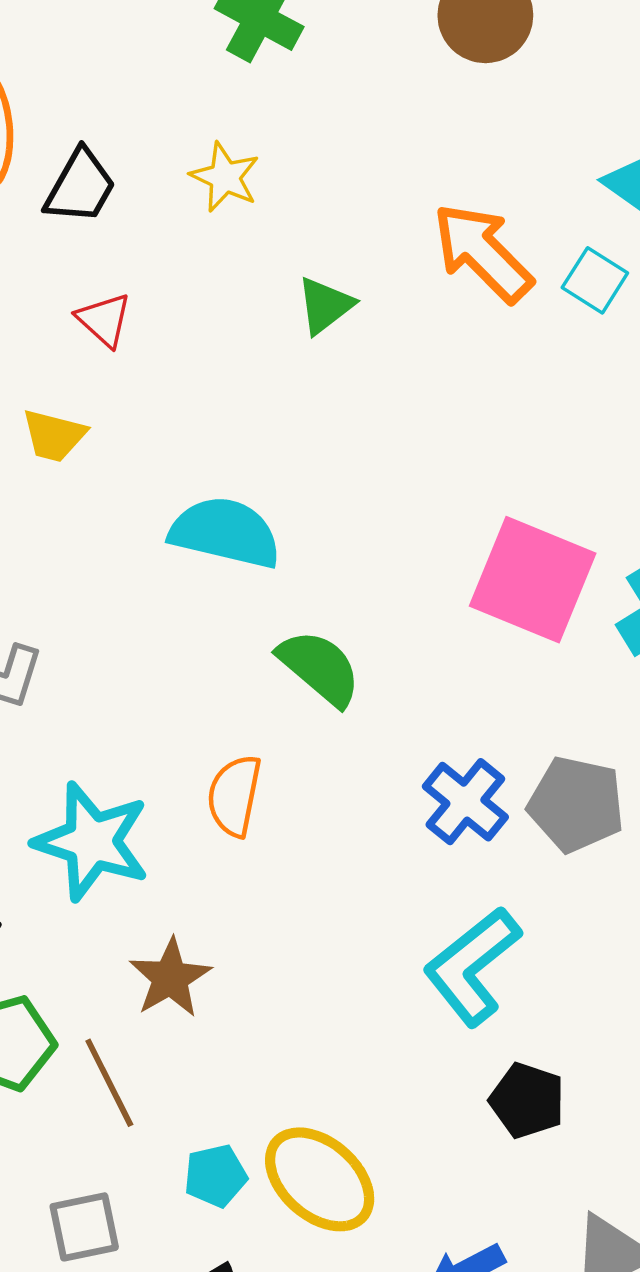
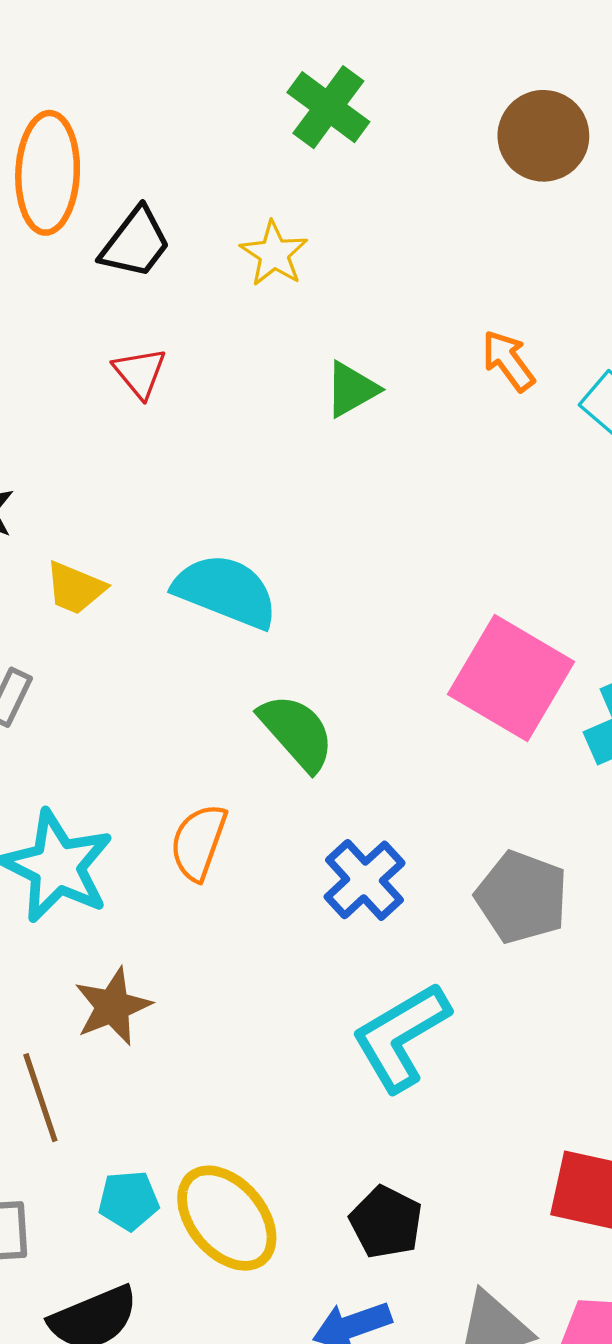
orange arrow: (483, 253) -> (508, 361), size x0.6
yellow trapezoid: (54, 436) -> (75, 588), moved
blue cross: (465, 802) -> (365, 880), moved
black pentagon: (527, 1100) -> (386, 1222), moved

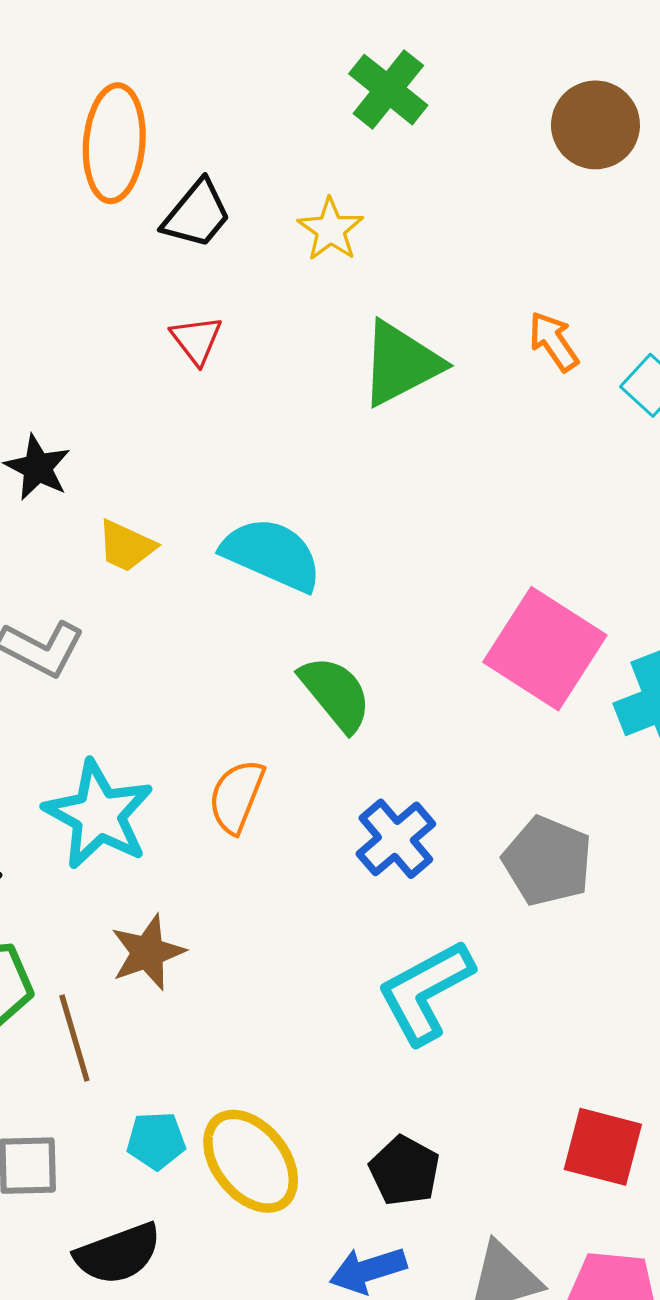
green triangle: (352, 389) -> (401, 364), size x1.6

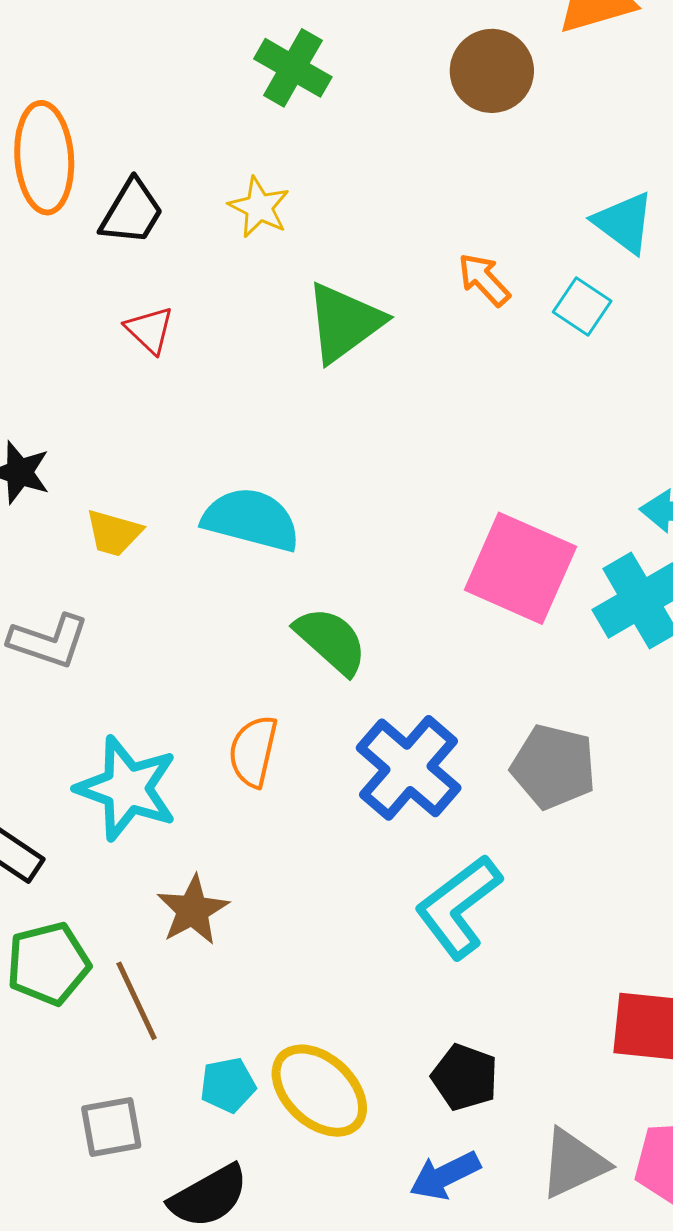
blue cross: (396, 839) -> (409, 768), size x1.4

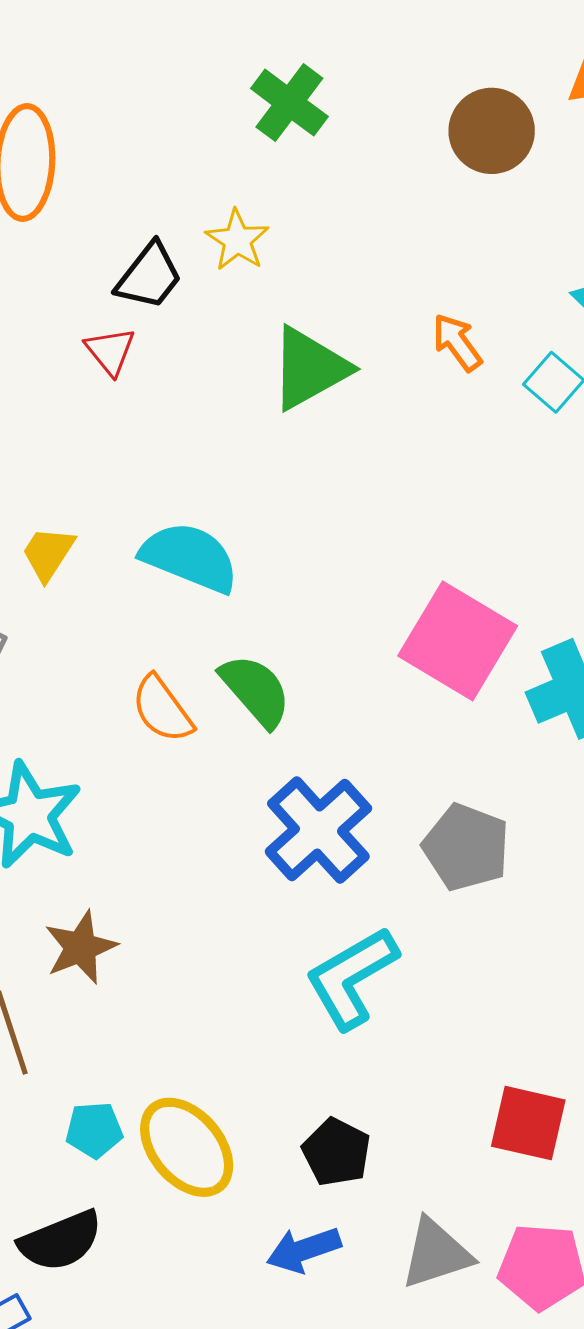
black trapezoid: (132, 212) -> (149, 276), moved
yellow trapezoid: (114, 533) -> (48, 553), turned 100
orange semicircle: (253, 751) -> (162, 709), moved, turned -56

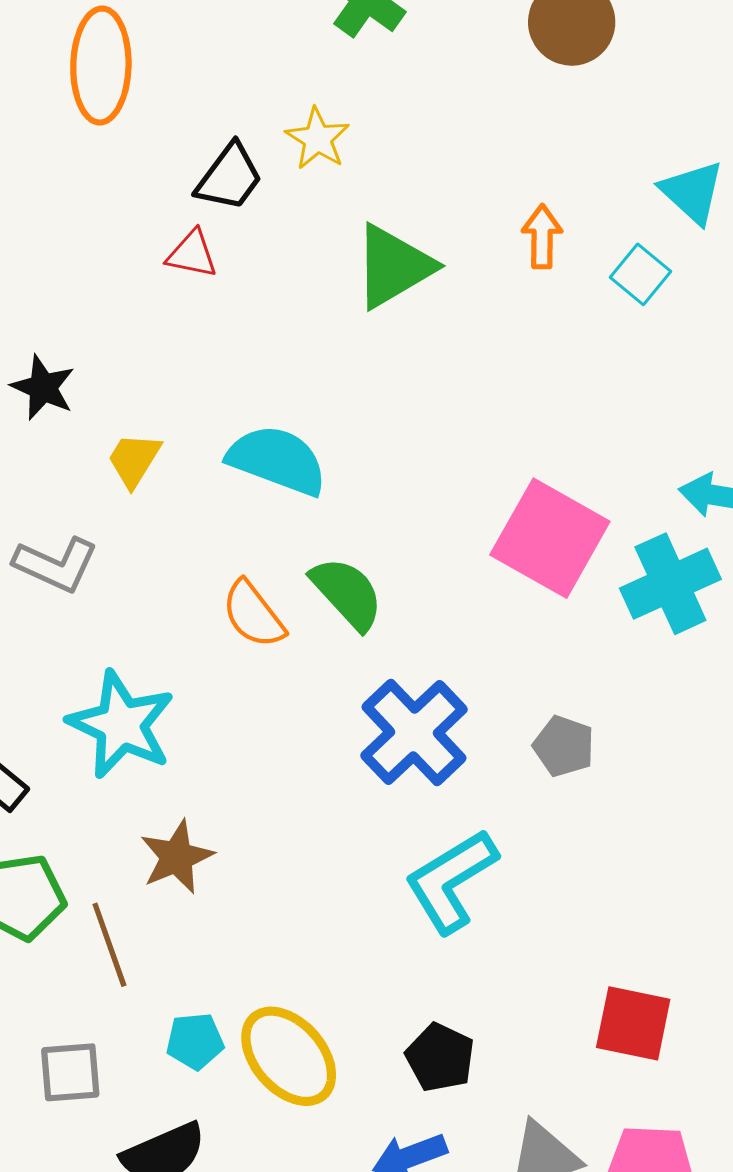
orange arrow: (457, 342) -> (542, 236), turned 38
red triangle: (110, 351) -> (192, 254), turned -38
gray pentagon: (466, 847) -> (564, 746), size x0.7

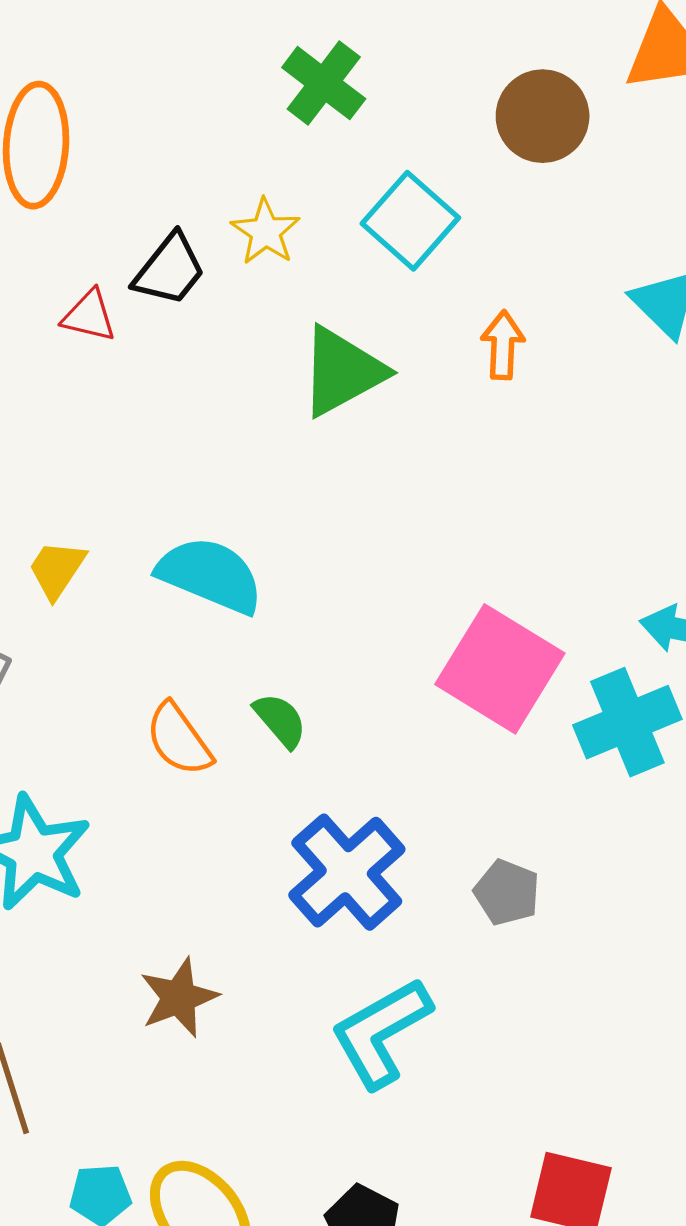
red triangle: (192, 254) -> (89, 316), moved
cyan square: (641, 274) -> (410, 221), moved, size x1.5
green semicircle: (347, 593) -> (280, 720), size x0.7
brown star: (177, 857) -> (179, 998), moved

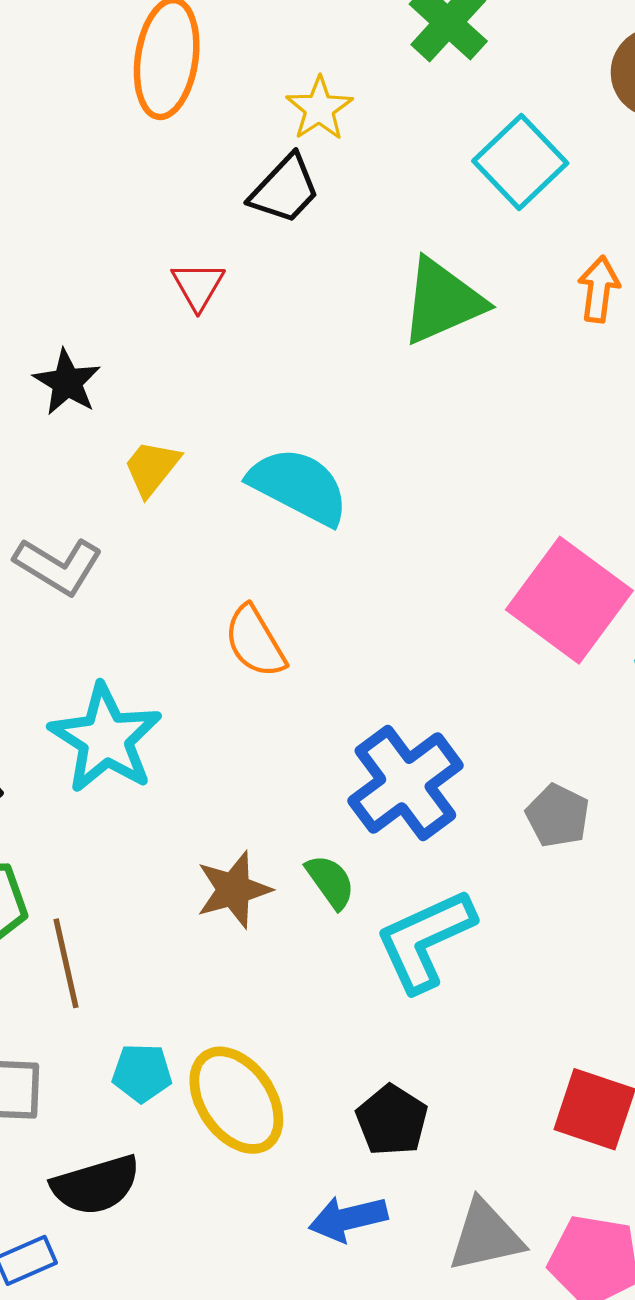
yellow star: (266, 232) -> (319, 109), moved
red triangle: (89, 316) -> (198, 286), moved, turned 42
green semicircle: (280, 720) -> (330, 882), moved

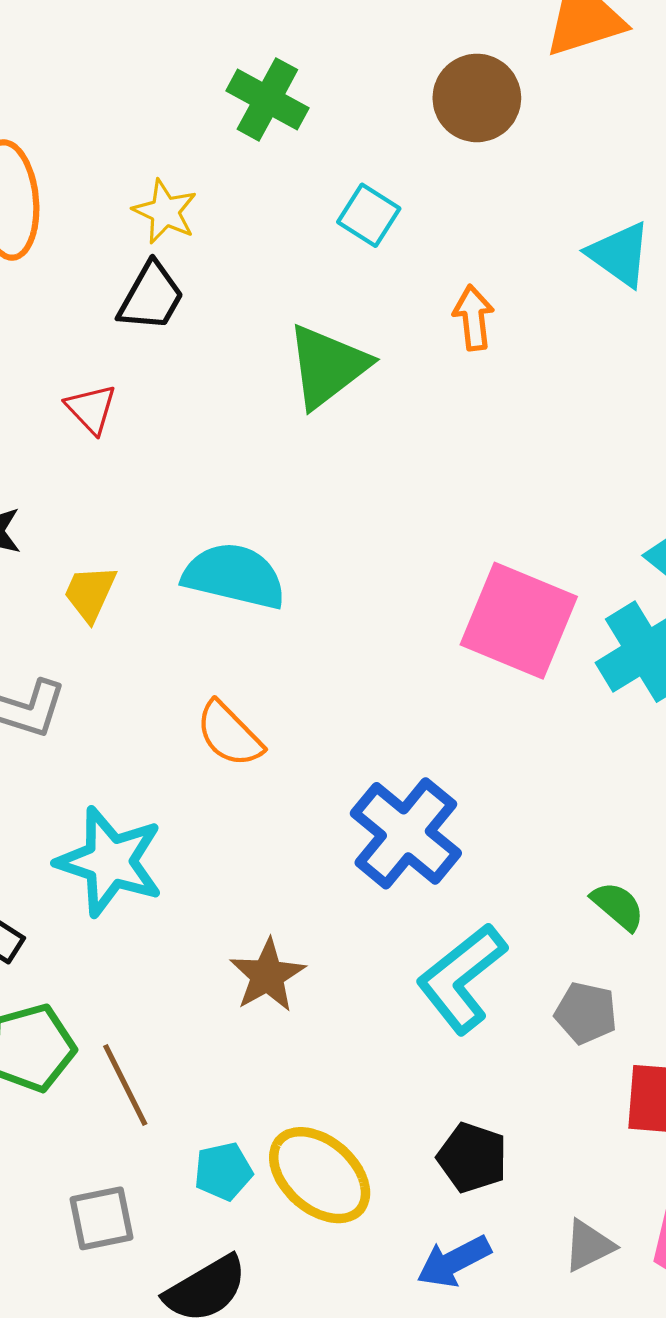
cyan square: (520, 162) -> (369, 215), size x0.7
gray pentagon: (558, 816) -> (586, 1013), moved
green semicircle: (330, 882) -> (618, 906), moved
gray triangle: (486, 1236) -> (589, 1246), size x0.7

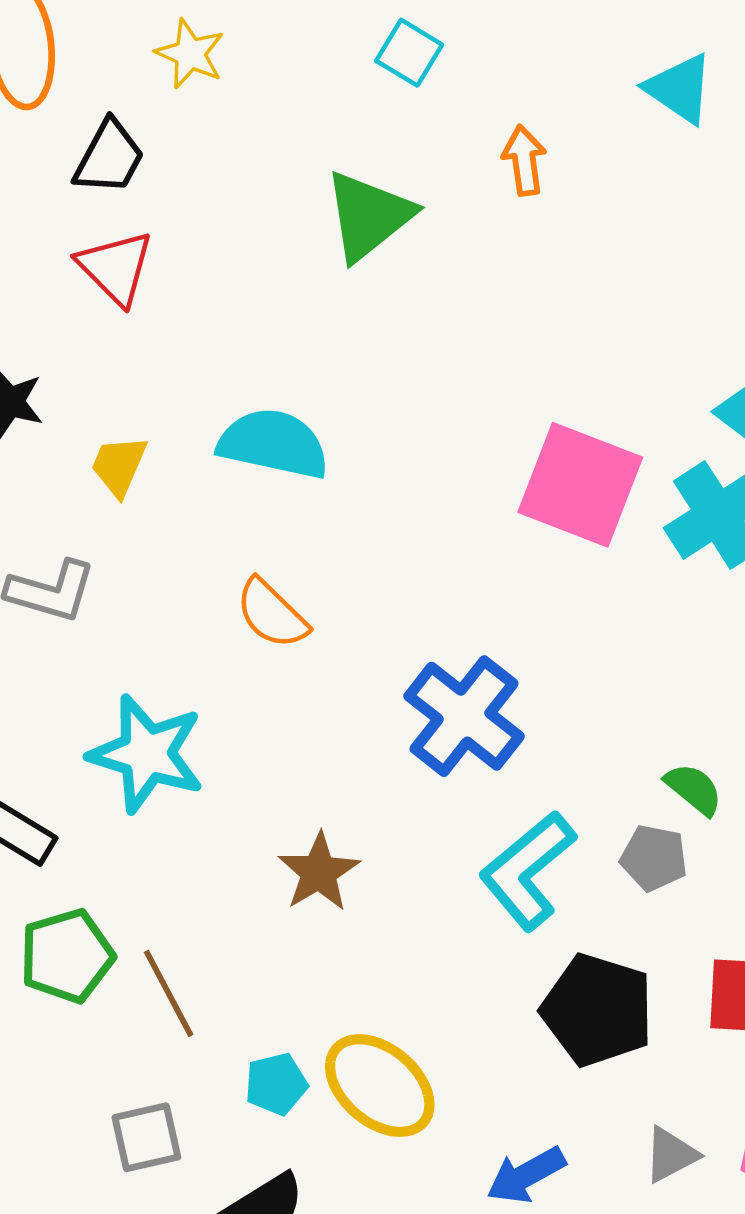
black trapezoid: (151, 297) -> (109, 157), moved
red triangle: (91, 409) -> (116, 268), size x1.4
gray pentagon: (586, 1013) -> (654, 858), moved
black pentagon: (472, 1158) -> (598, 1010), moved, size x1.5

